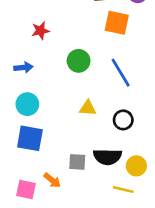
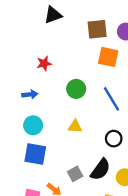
yellow triangle: (88, 108) -> (75, 126), moved
black semicircle: (107, 157) -> (100, 169), turned -55
gray square: (77, 162) -> (75, 174), turned -32

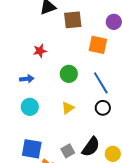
brown square: (97, 29) -> (73, 20), moved
yellow triangle: (75, 126) -> (68, 108), turned -40
black circle: (114, 139) -> (103, 108), moved
blue square: (35, 154) -> (32, 149), moved

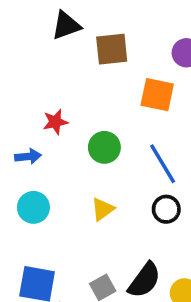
red star: (40, 51) -> (55, 122), moved

